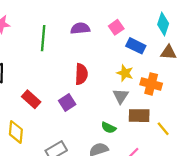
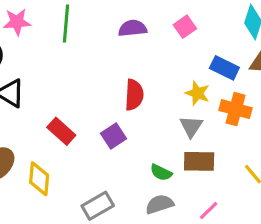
green line: (43, 38) -> (66, 24), moved
blue rectangle: (136, 46) -> (224, 68), moved
brown rectangle: (139, 116) -> (199, 161), moved
green semicircle: (109, 128) -> (161, 172), moved

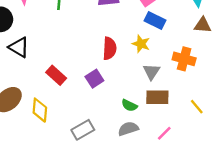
blue rectangle: (224, 68) -> (155, 21), moved
yellow star: (197, 93) -> (141, 44), moved

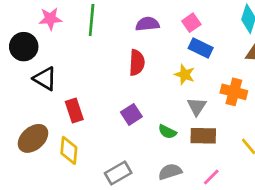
red semicircle: (110, 48) -> (137, 63), moved
red rectangle: (56, 75) -> (74, 110), moved, turned 30
green semicircle: (129, 105) -> (167, 132), moved

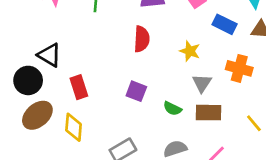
black circle: (24, 47) -> (28, 80), moved
blue rectangle: (201, 48) -> (225, 24), moved
purple square: (131, 114) -> (136, 91), turned -36

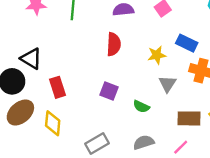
blue rectangle: (225, 24) -> (187, 43), moved
yellow star: (190, 51) -> (157, 55), turned -30
brown rectangle: (209, 113) -> (189, 118), moved

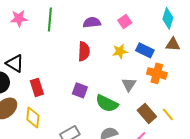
yellow star: (157, 55) -> (120, 51), moved
green semicircle: (141, 106) -> (107, 103), size x1.6
brown rectangle: (189, 118) -> (147, 113), turned 48

